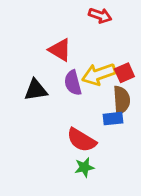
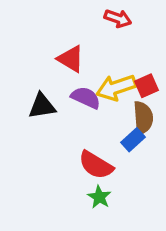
purple semicircle: (73, 83) -> (86, 98), turned 130
blue rectangle: (113, 119) -> (133, 140), turned -36
green star: (84, 167) -> (99, 197), turned -30

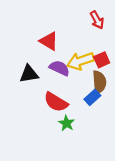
red arrow: (118, 18) -> (97, 20), moved, turned 42
red semicircle: (96, 165) -> (56, 102), moved
green star: (99, 197) -> (66, 123), moved

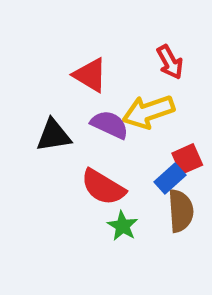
red arrow: (97, 20) -> (170, 62), moved
red square: (102, 60) -> (187, 159), moved
brown semicircle: (99, 82) -> (181, 211), moved

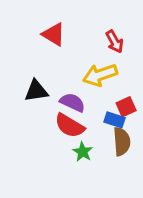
red triangle: (90, 75) -> (54, 34), moved
purple semicircle: (110, 125) -> (72, 102), moved
blue rectangle: (170, 178) -> (114, 120), turned 60

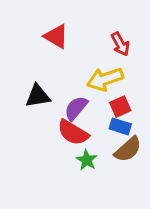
purple semicircle: (72, 102) -> (76, 108), turned -75
red square: (126, 107) -> (120, 107), moved
brown semicircle: (122, 142) -> (128, 149), turned 52

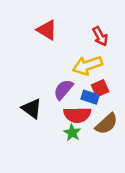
black triangle: (38, 96) -> (32, 109), moved, turned 45
blue rectangle: (120, 126) -> (90, 97), moved
red semicircle: (73, 133) -> (77, 115), moved, turned -32

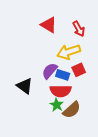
red triangle: (47, 30) -> (49, 25), moved
blue rectangle: (90, 97) -> (63, 75), moved
brown semicircle: (106, 124) -> (72, 110), moved

